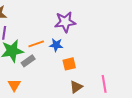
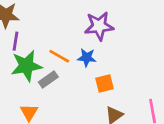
orange line: (36, 44) -> (59, 56), turned 49

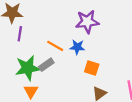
green star: (26, 66) -> (28, 68), moved
orange square: (105, 84) -> (92, 68), turned 32

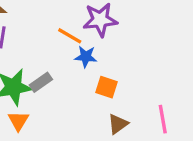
orange line: (55, 46) -> (70, 36), moved

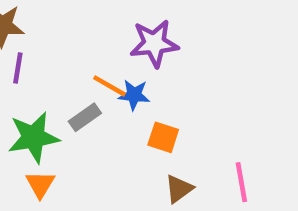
orange line: (70, 36) -> (110, 86), moved
gray rectangle: (41, 82) -> (85, 117), moved

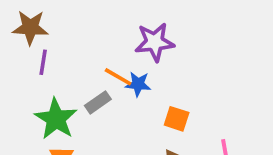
green star: (34, 137) -> (56, 119), turned -30
orange square: (163, 137) -> (177, 119), moved

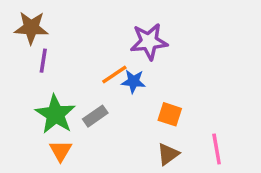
orange line: (118, 77) -> (114, 74), turned -64
gray rectangle: (98, 102) -> (95, 116), moved

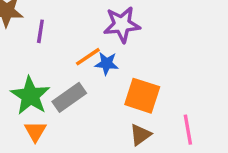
purple line: (43, 61) -> (40, 31), moved
orange square: (170, 114) -> (142, 96), size x1.5
gray rectangle: (95, 116) -> (69, 97), size x1.4

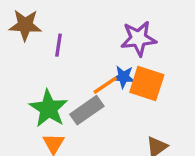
orange line: (88, 57) -> (105, 85), moved
orange square: (142, 96) -> (147, 83), moved

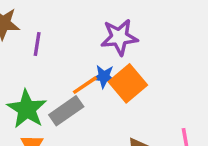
orange square: (147, 83) -> (128, 83), turned 32

